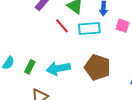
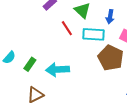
brown pentagon: (97, 67) -> (111, 58), moved

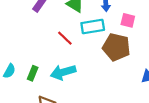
red line: (67, 28) -> (65, 38), moved

